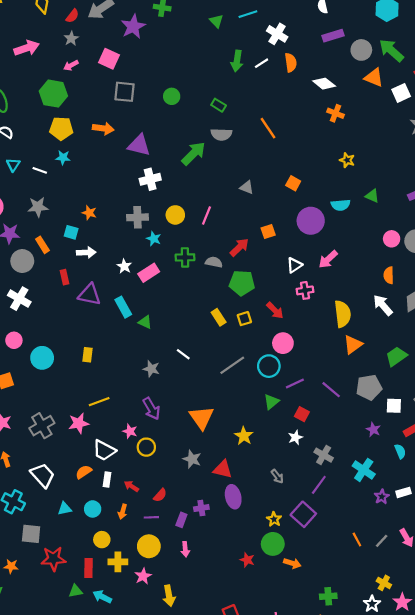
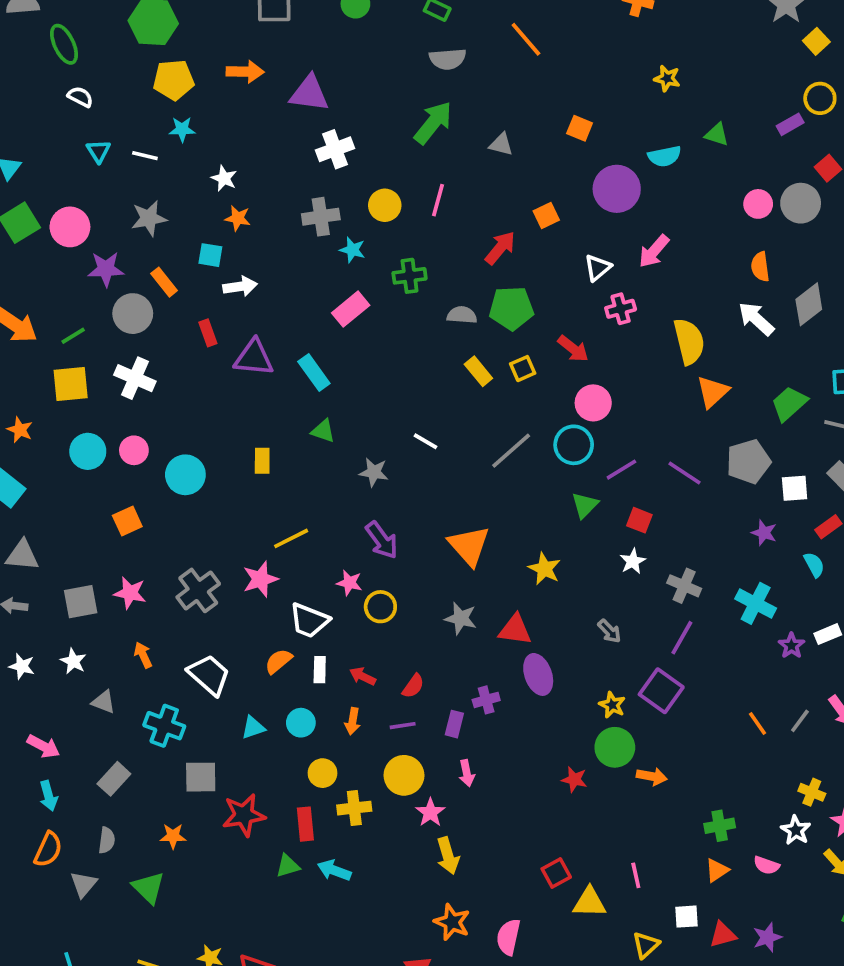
green arrow: (194, 153) -> (433, 123), moved
gray semicircle: (214, 262) -> (462, 315), moved
white star: (124, 266) -> (224, 178), moved
green triangle: (145, 322) -> (323, 431), moved
pink star: (143, 576) -> (430, 813), moved

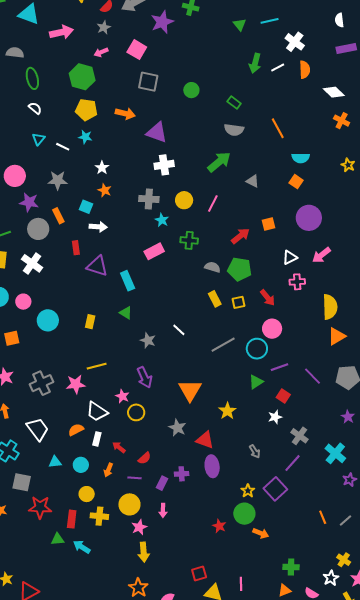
cyan semicircle: (665, 156) -> (301, 158), moved

